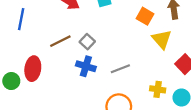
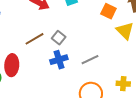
blue cross: (86, 66) -> (59, 60), turned -30
yellow cross: (158, 89) -> (123, 84), moved

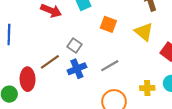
orange square: (108, 11) -> (108, 24), moved
brown line: (35, 39) -> (50, 62), moved

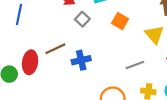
gray square: (74, 45) -> (82, 19), moved
gray line: (110, 66) -> (135, 65), moved

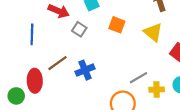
blue line: (19, 14) -> (32, 34), moved
gray line: (135, 65) -> (139, 78), moved

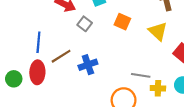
blue line: (32, 34) -> (38, 42), moved
gray line: (139, 78) -> (141, 75), turned 36
green circle: (16, 96) -> (14, 79), moved

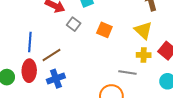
orange square: (122, 22) -> (104, 30), moved
blue cross: (88, 65) -> (56, 79), moved
yellow cross: (158, 88) -> (144, 55), moved

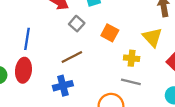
brown line: (52, 55) -> (72, 57), moved
yellow cross: (144, 55) -> (132, 58), moved
blue cross: (56, 79) -> (63, 86), moved

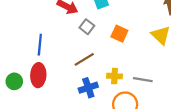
yellow cross: (132, 58) -> (115, 76), moved
blue cross: (63, 86) -> (88, 88), moved

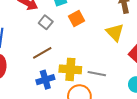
orange square: (119, 34) -> (77, 18), moved, turned 35
yellow cross: (115, 76) -> (70, 69), size x1.5

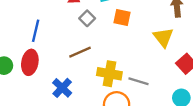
orange square: (77, 18) -> (122, 18), turned 35
blue cross: (45, 80) -> (62, 88), moved, turned -36

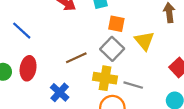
gray square: (87, 18) -> (112, 49), moved, size x1.5
blue line: (36, 31) -> (22, 31), moved, turned -60
yellow triangle: (163, 37) -> (144, 41), moved

